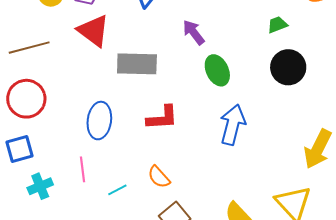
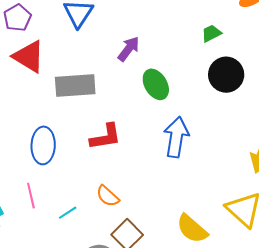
purple arrow: (194, 32) -> (129, 49), turned 80

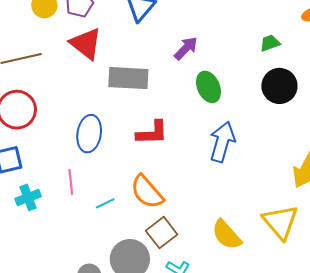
orange semicircle: (108, 196) -> (147, 192), size x1.5

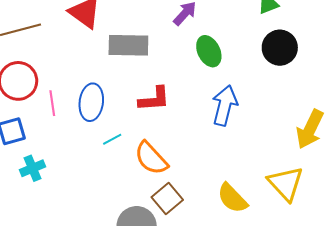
pink line: (71, 182) -> (52, 103), moved
cyan line: (105, 203) -> (112, 139), moved

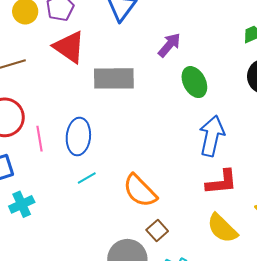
red L-shape: (154, 99) -> (222, 182), moved
cyan line: (112, 139) -> (87, 178), moved
brown square: (167, 199) -> (157, 231), size x0.7

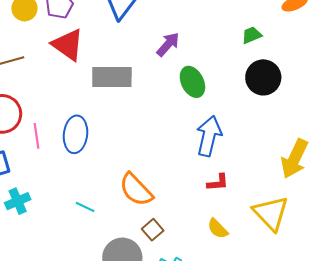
cyan line: (87, 178) -> (85, 207), moved, turned 54
red L-shape: (222, 182) -> (218, 183), size x0.7
yellow semicircle: (222, 228) -> (218, 229), size x0.7

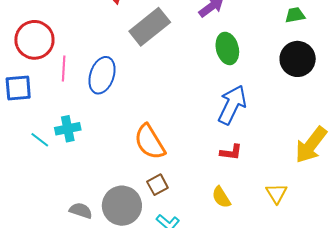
gray rectangle: (112, 77) -> (150, 27), turned -51
cyan cross: (18, 201) -> (68, 129), moved
cyan line: (85, 207) -> (40, 140), moved
yellow triangle: (271, 213) -> (276, 193), size x0.6

